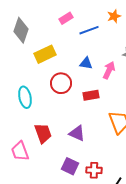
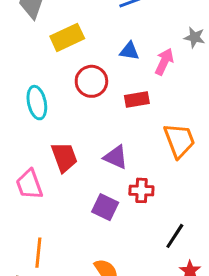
red cross: (94, 170) -> (141, 190), moved

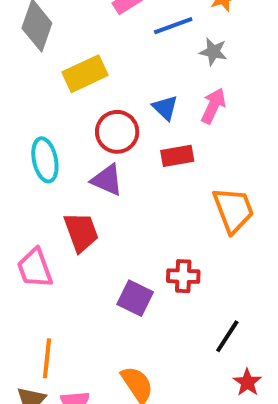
gray star: (195, 37) -> (213, 52), moved
blue triangle: (129, 51) -> (165, 108), moved, turned 35
purple triangle: (116, 157) -> (107, 180), moved

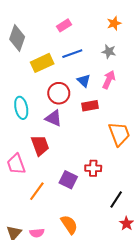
blue line: (173, 26) -> (72, 54), moved
orange line: (47, 358) -> (37, 191), moved, turned 30

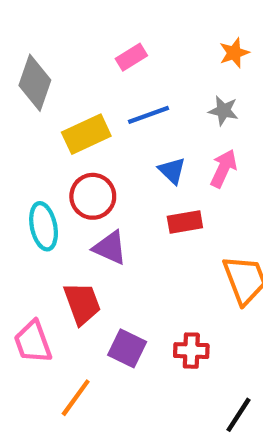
red circle: (59, 93) -> (93, 196), moved
purple square: (68, 180) -> (127, 348), moved

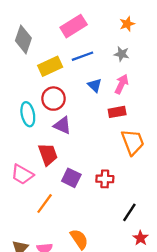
pink rectangle: (131, 57) -> (74, 26), size x1.6
red rectangle: (185, 222) -> (117, 112), moved
pink trapezoid: (33, 342) -> (22, 174), turned -40

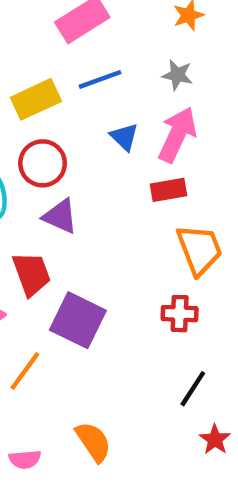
pink arrow: (122, 84) -> (177, 135), size x1.4
purple square: (71, 178) -> (78, 320), size x1.4
red cross: (105, 179) -> (180, 314), moved

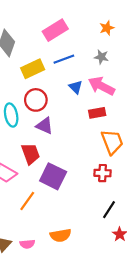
pink arrow: (177, 135) -> (101, 86), turned -88
orange semicircle: (93, 442) -> (61, 235), turned 114

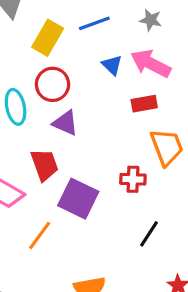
yellow rectangle: (33, 69) -> (48, 38), turned -35
red cross: (102, 173) -> (133, 179), moved
black line: (109, 210) -> (149, 234), moved

